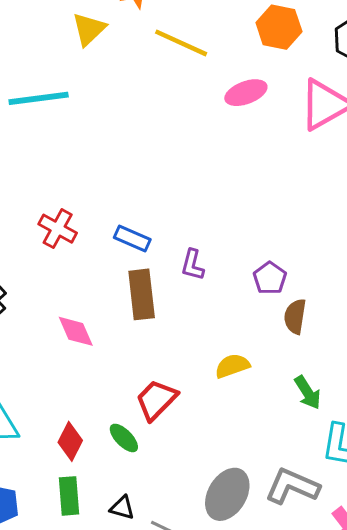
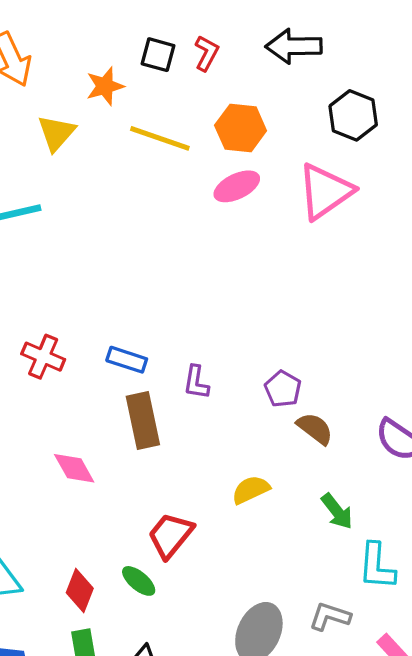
orange hexagon: (279, 27) -> (241, 128), moved
brown semicircle: (295, 316) -> (315, 428), turned 124
gray L-shape: (292, 486) -> (330, 616), size x0.7

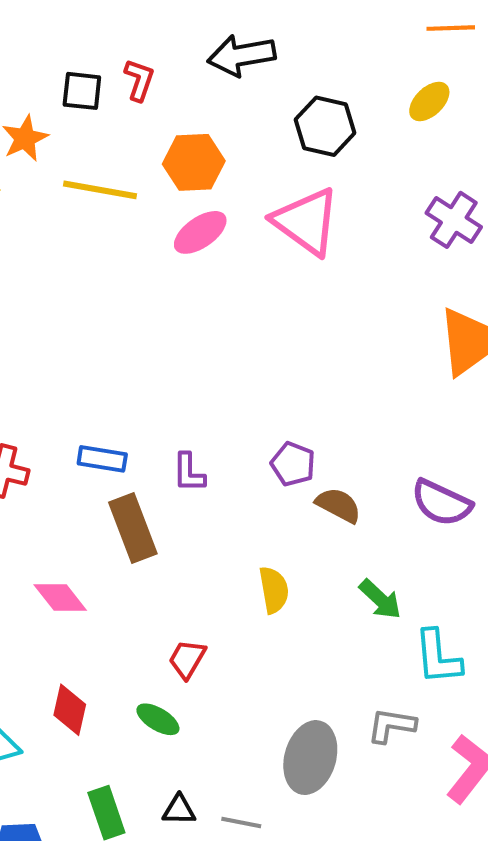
pink triangle: (325, 191) -> (306, 222), turned -40
yellow semicircle: (251, 490) -> (274, 590), turned 114
red trapezoid: (170, 535) -> (187, 659), size x0.7
red diamond: (80, 591) -> (70, 710), moved

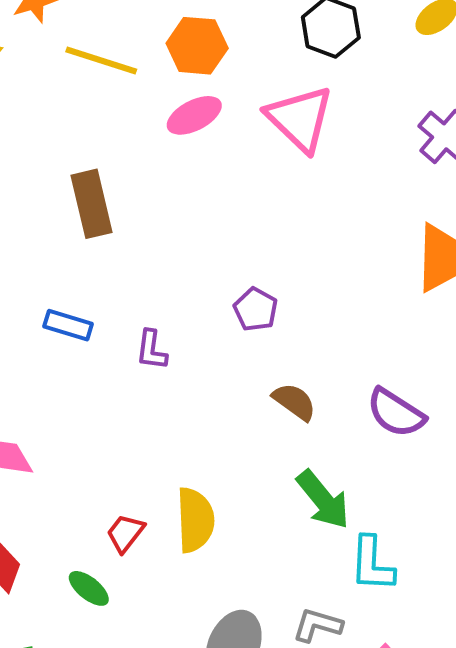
purple pentagon: (293, 464) -> (256, 309), moved
brown rectangle: (133, 528) -> (91, 204), moved
yellow semicircle: (274, 590) -> (195, 520), moved, size x1.4
green arrow: (380, 599) -> (323, 500), size x1.4

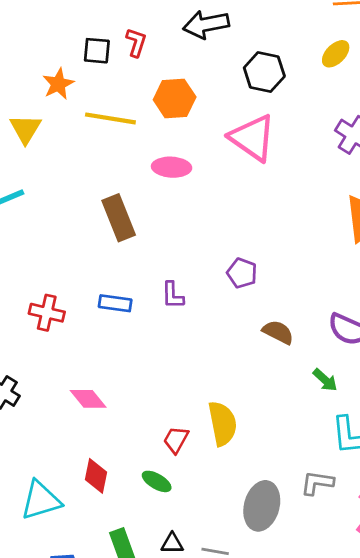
pink ellipse: (194, 115) -> (172, 167), moved, turned 39
purple L-shape: (151, 350) -> (173, 295), moved
green arrow: (323, 500) -> (325, 380), moved, size x0.6

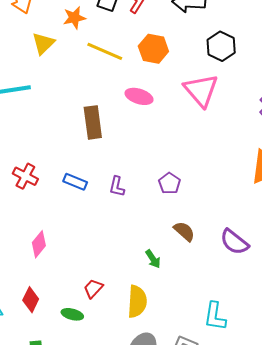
green arrow: (325, 380) -> (153, 259), moved
pink diamond: (88, 399) -> (39, 244), turned 64
yellow semicircle: (222, 424) -> (137, 301), moved
green ellipse: (157, 481) -> (72, 314), turned -30

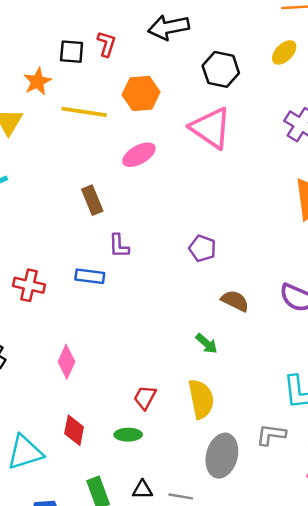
pink ellipse: (139, 96) -> (139, 155), turned -32
brown rectangle: (93, 122) -> (92, 200), size x0.7
purple L-shape: (117, 186) -> (119, 246), moved

